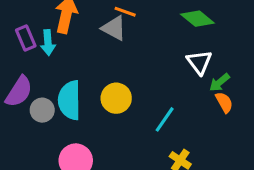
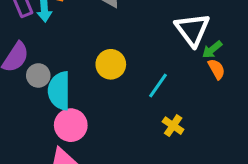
white triangle: (199, 62) -> (192, 30), size x1.4
cyan semicircle: (70, 100) -> (59, 91), moved

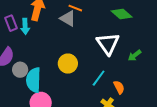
white triangle: (192, 30) -> (108, 44), moved
orange semicircle: (217, 69) -> (119, 87), moved

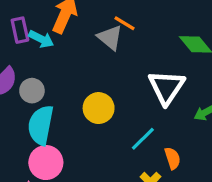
cyan arrow: (25, 26) -> (41, 39), turned -70
gray circle: (20, 70) -> (32, 91), moved

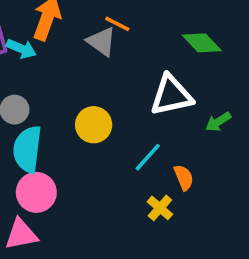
white triangle: (166, 87) -> (171, 95), turned 48

